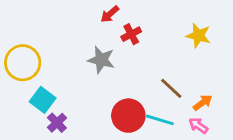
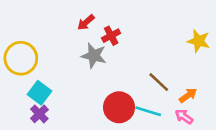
red arrow: (110, 14) -> (86, 22), moved
red cross: (131, 34) -> (111, 36), moved
yellow star: (198, 36) -> (199, 41), moved
purple cross: (57, 123) -> (39, 114), moved

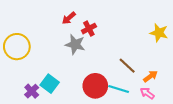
cyan square: (39, 93) -> (50, 84), moved

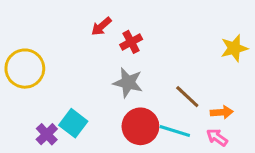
yellow star: (159, 33) -> (234, 48), turned -30
gray star: (75, 44) -> (128, 83), moved
orange arrow: (150, 76) -> (222, 112), turned 32

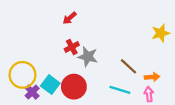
red cross: (131, 42) -> (72, 47), moved
yellow circle: (25, 69) -> (22, 75), moved
red circle: (140, 126) -> (74, 87), moved
pink arrow: (217, 137) -> (149, 94), turned 48

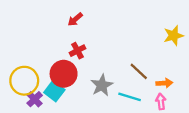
gray star: (88, 57) -> (102, 85), moved, turned 30
red circle: (74, 87) -> (64, 74), moved

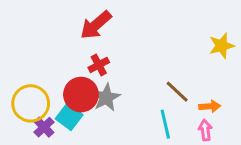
red arrow: (75, 19) -> (96, 25), size x1.6
gray star: (102, 85) -> (106, 98), moved
cyan line: (130, 97) -> (165, 124), turned 60

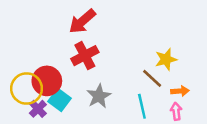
yellow star: (222, 46) -> (166, 59), moved
red cross: (99, 65) -> (85, 56), size x1.5
red circle: (81, 95) -> (47, 81), moved
gray star: (106, 98) -> (99, 96), moved

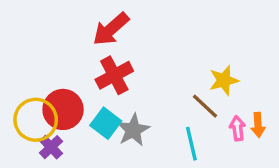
orange arrow: (180, 91) -> (258, 125), moved, turned 90
cyan square: (59, 100) -> (106, 123), moved
pink arrow: (176, 111) -> (238, 128), moved

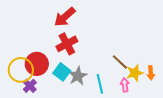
yellow star: (224, 80) -> (135, 73), moved
pink arrow: (238, 128) -> (125, 85), moved
cyan line: (191, 144) -> (100, 84), moved

